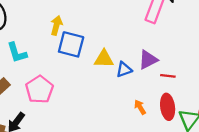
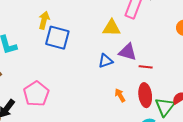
yellow triangle: (104, 59) -> (111, 28), moved
purple triangle: (148, 60) -> (128, 52), turned 42
pink pentagon: (39, 89) -> (36, 94), moved

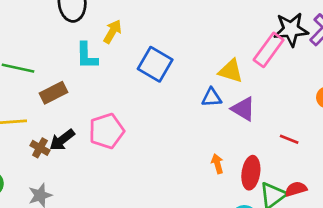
yellow arrow: (44, 20) -> (112, 32), moved
blue triangle: (106, 61) -> (212, 97), moved
red line: (146, 67) -> (289, 139), moved

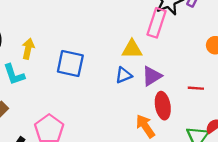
purple triangle: (243, 109) -> (152, 76), turned -45
orange arrow: (217, 164) -> (145, 126), size x1.5
red ellipse: (251, 173) -> (163, 106), moved

